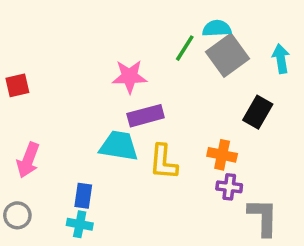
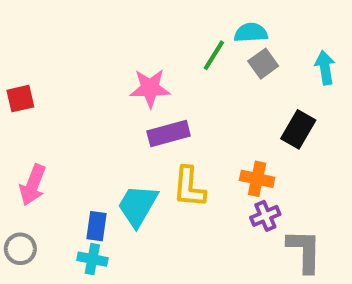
gray square: (227, 55) -> (263, 64), size x0.6
cyan trapezoid: (119, 146) -> (138, 206), moved, turned -69
purple cross: (229, 187) -> (265, 216), turned -30

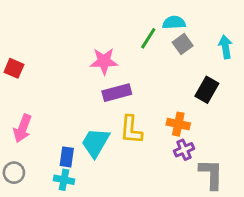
red square: (20, 99) -> (14, 68), turned 36

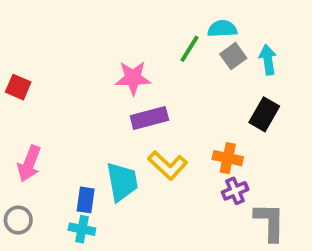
cyan arrow: (225, 47) -> (268, 60), moved
yellow L-shape: (131, 130) -> (168, 165), turned -52
cyan trapezoid: (95, 143) -> (122, 182), turned 140

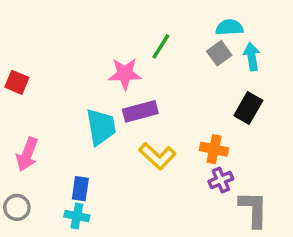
cyan semicircle: (222, 29) -> (229, 27), moved
green line: (189, 49) -> (161, 46), moved
cyan trapezoid: (122, 182) -> (101, 127), moved

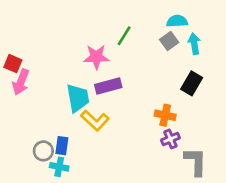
pink arrow: (27, 154) -> (21, 82), moved
yellow L-shape: (157, 156) -> (95, 120), moved
gray circle: (17, 207) -> (43, 151), moved

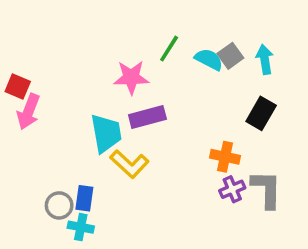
cyan semicircle: (177, 21) -> (209, 59), moved, turned 30
gray L-shape: (196, 162) -> (266, 189), moved

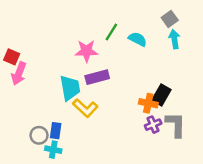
gray square: (230, 56) -> (170, 19), moved
black rectangle: (261, 113) -> (161, 95), moved

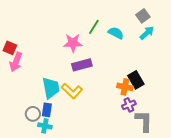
cyan arrow: (174, 39) -> (147, 33), turned 56
cyan trapezoid: (70, 88) -> (51, 88), moved
black rectangle: (161, 95) -> (136, 80), turned -60
gray L-shape: (176, 125) -> (144, 121), moved

